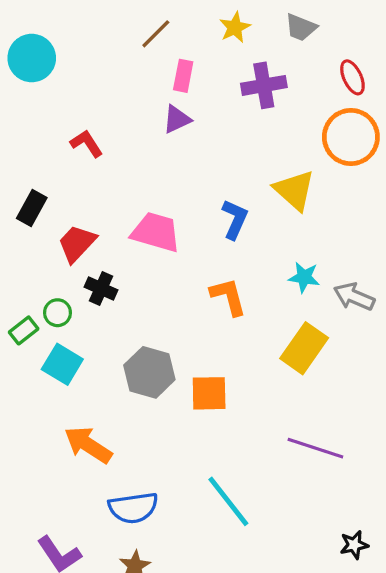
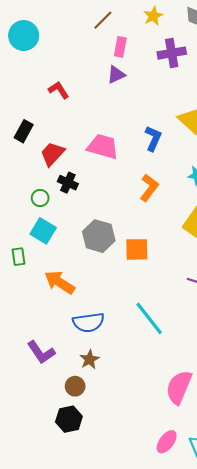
orange L-shape: (228, 297) -> (149, 188), turned 52
green rectangle: (24, 330) -> (19, 257), moved, turned -60

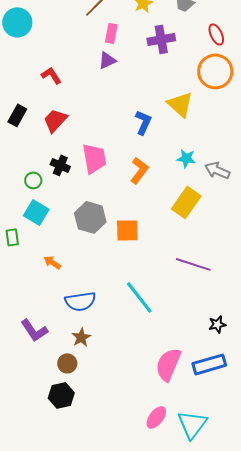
pink trapezoid: (103, 147) -> (94, 158), moved, turned 64
red trapezoid: (52, 154) -> (55, 120), moved
orange arrow: (60, 282) -> (52, 262), size x0.6

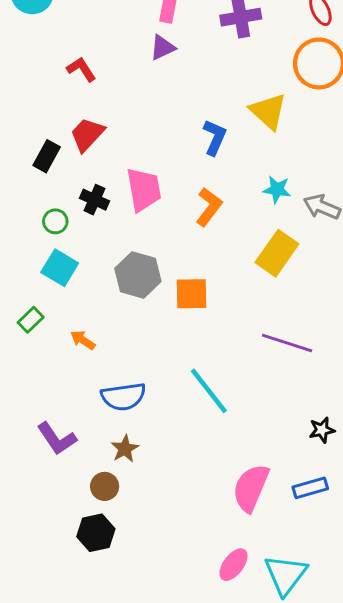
black rectangle: (17, 115) -> (47, 156), moved
green rectangle: (12, 237) -> (31, 320), moved, turned 54
blue rectangle: (209, 364) -> (310, 488), size x0.7

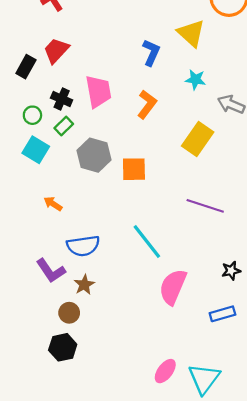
cyan star: (277, 189) -> (195, 80), moved
green rectangle: (31, 320) -> (64, 126), moved
purple L-shape: (57, 439) -> (51, 271), moved
pink semicircle: (251, 488) -> (173, 287), moved

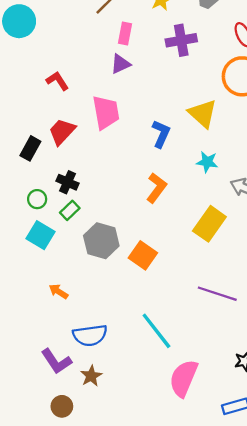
pink trapezoid: (98, 91) -> (106, 112), moved
orange square: (134, 169) -> (143, 255), turned 36
brown circle: (69, 313) -> (62, 406), moved

